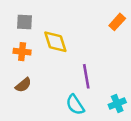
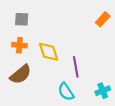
yellow diamond: (55, 42) -> (49, 52), moved
brown semicircle: (23, 85) -> (21, 74), size x1.5

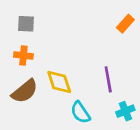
yellow diamond: (49, 52) -> (59, 82), moved
purple line: (76, 67) -> (108, 79), moved

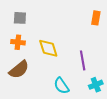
orange rectangle: (125, 24) -> (96, 18), turned -32
yellow diamond: (59, 82) -> (48, 48), moved

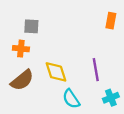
gray square: (20, 18) -> (31, 26), moved
yellow diamond: (48, 48) -> (56, 72), moved

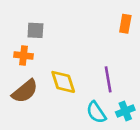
cyan semicircle: (71, 99) -> (96, 112), moved

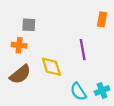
purple line: (108, 79) -> (83, 50), moved

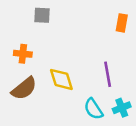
gray square: (29, 25) -> (42, 15), moved
purple line: (83, 50) -> (108, 74), moved

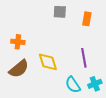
gray square: (42, 15) -> (60, 12), moved
orange rectangle: (122, 23) -> (87, 19), moved

